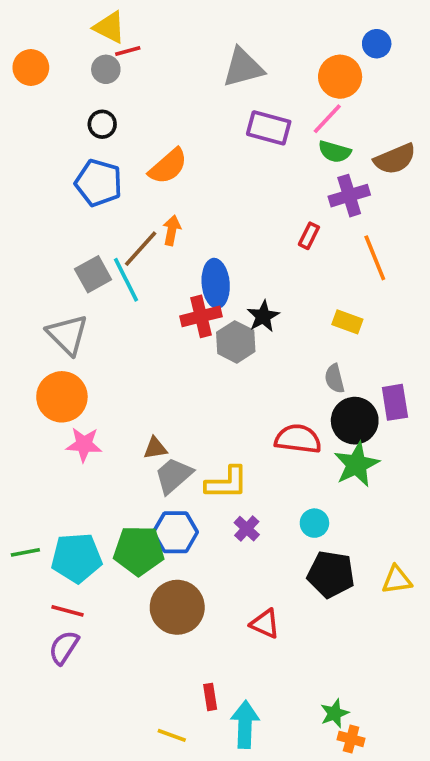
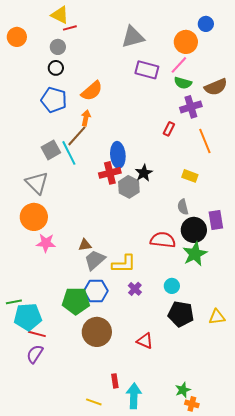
gray circle: (106, 69) -> (58, 47), moved
orange arrow: (172, 230) -> (86, 118), moved
cyan pentagon: (77, 558) -> (28, 317), moved

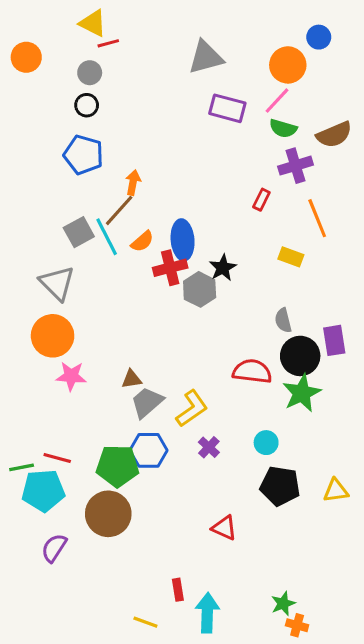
orange semicircle: (92, 91) -> (142, 241), moved, size x0.7
yellow rectangle: (190, 176) -> (291, 257), moved
yellow L-shape: (124, 264) -> (192, 409), turned -35
brown circle: (97, 332) -> (108, 514), moved
red line: (37, 334) -> (57, 458), moved

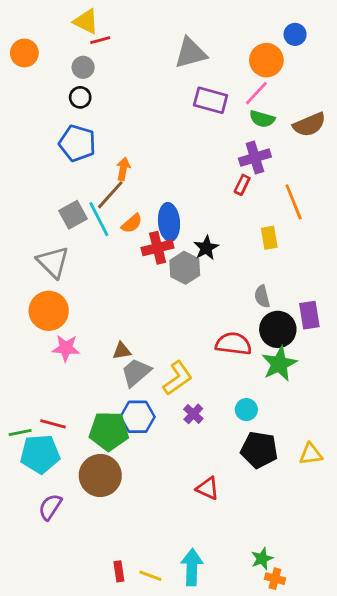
purple cross: (296, 166) -> (255, 158), moved
yellow rectangle: (291, 257) -> (269, 238), turned 60
red rectangle: (178, 590) -> (119, 571), moved
yellow line: (145, 622) -> (150, 576), moved

